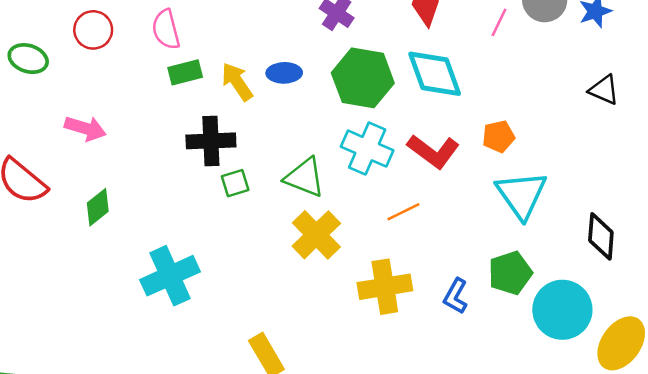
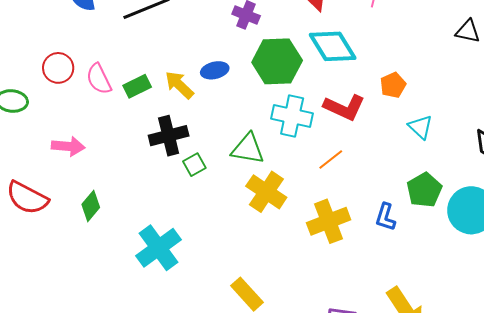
pink semicircle: (166, 29) -> (99, 79), moved
cyan triangle: (521, 195) -> (420, 127), size x0.6

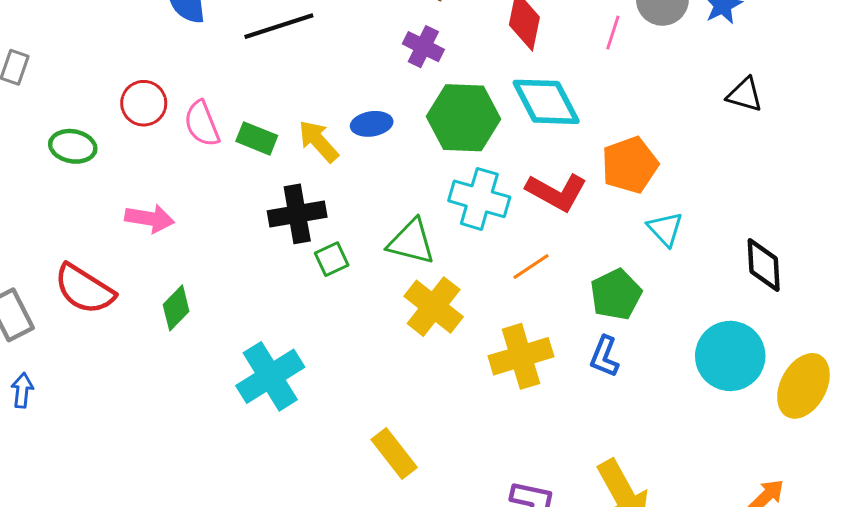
orange pentagon: (393, 85) -> (630, 165), size x1.5
green rectangle: (137, 86) -> (257, 138), turned 44
green pentagon: (424, 190) -> (616, 294), moved

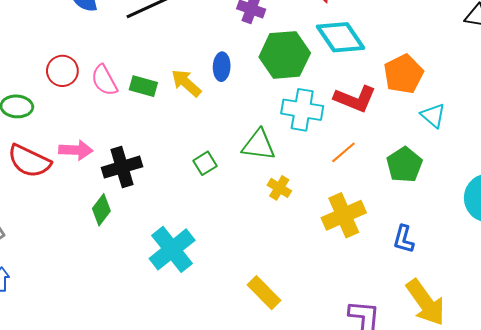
blue ellipse: (372, 124) -> (222, 67), turned -72
black cross: (297, 214) -> (122, 167), moved
red semicircle: (84, 289) -> (29, 161), moved
yellow cross: (434, 307) -> (279, 188), size x0.6
blue L-shape: (604, 356) -> (404, 239), moved

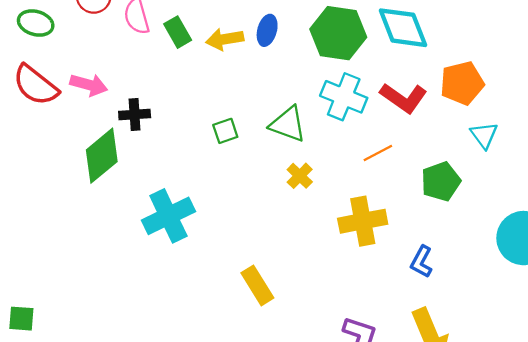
yellow arrow: (186, 83) -> (225, 39), turned -64
green rectangle: (143, 86) -> (178, 32), turned 32
black cross: (122, 167) -> (135, 115), size x0.7
green diamond: (101, 210) -> (102, 156), size x1.6

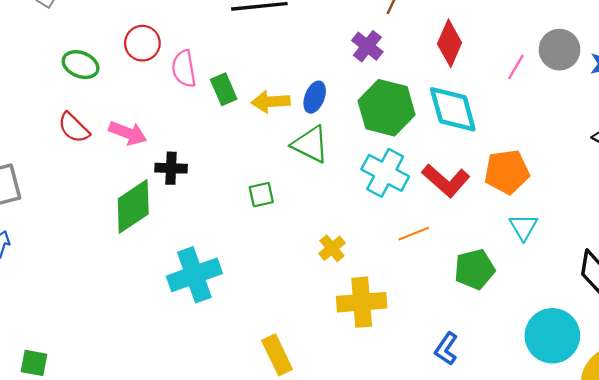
red semicircle: (36, 85) -> (74, 128), size x0.7
green triangle: (288, 124) -> (310, 144), moved
yellow cross: (363, 221) -> (362, 302), moved

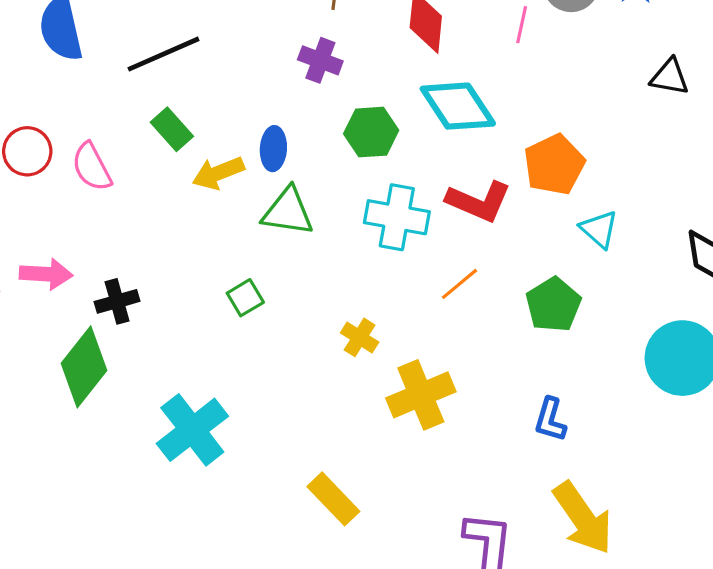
green rectangle: (224, 89) -> (172, 129), moved
green hexagon: (386, 108) -> (371, 132), size x0.7

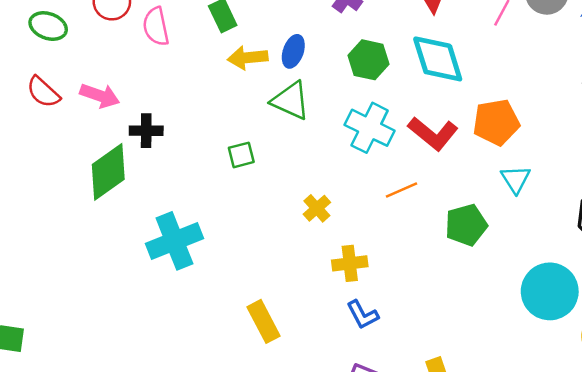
yellow cross: (421, 395) -> (350, 263), size x0.7
blue L-shape: (550, 420) -> (363, 315), moved, turned -60

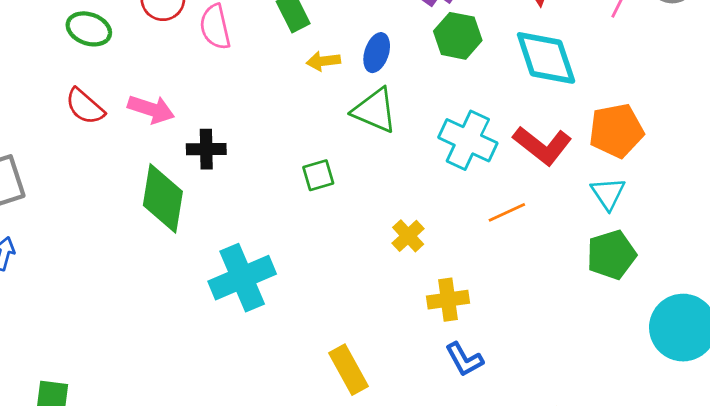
yellow arrow: (248, 58) -> (323, 61), size x0.7
green hexagon: (369, 60) -> (458, 36), moved
green diamond: (108, 172) -> (163, 198), turned -44
cyan triangle: (516, 179) -> (608, 193), moved
green pentagon: (466, 225) -> (611, 255), moved

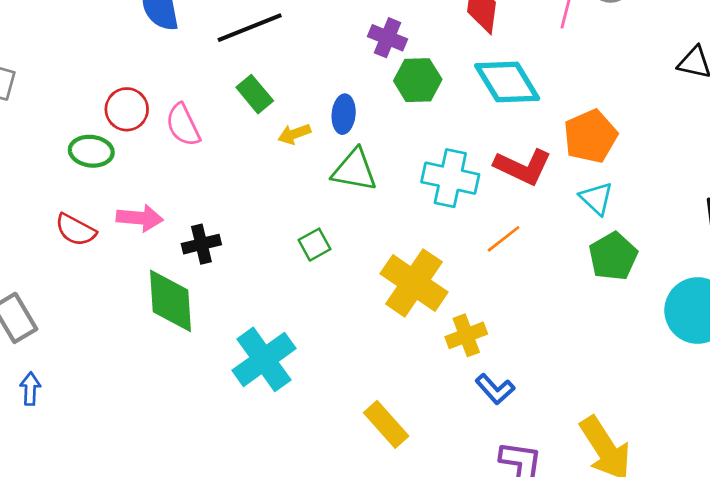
green ellipse: (89, 29) -> (91, 151), moved
yellow cross: (408, 236) -> (414, 283), size x2.0

